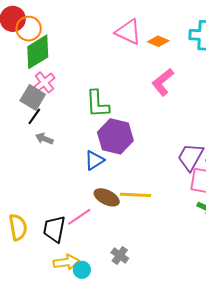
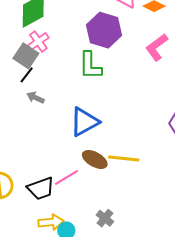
purple hexagon: (115, 136) -> (104, 30), moved
blue triangle: (94, 160) -> (84, 122), size x1.5
black trapezoid: (54, 229) -> (41, 188), turned -124

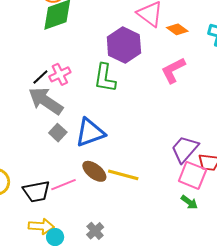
pink cross: (38, 41) -> (60, 74), moved
gray square: (26, 56) -> (58, 133), moved, size x0.7
gray arrow: (35, 98) -> (46, 101), size x2.0

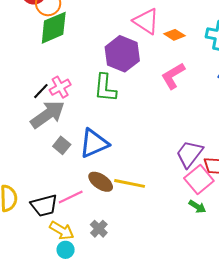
gray arrow: (46, 101) -> (48, 114), turned 114
pink square: (193, 175) -> (199, 180), turned 32
yellow arrow: (41, 226) -> (62, 231), moved, turned 30
gray cross: (95, 231) -> (99, 229), moved

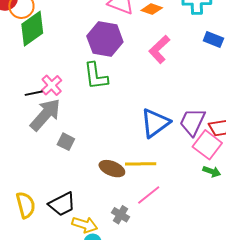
black line: (41, 91) -> (34, 93), turned 48
blue triangle: (94, 143) -> (155, 123), moved
pink line: (71, 197) -> (149, 195), moved

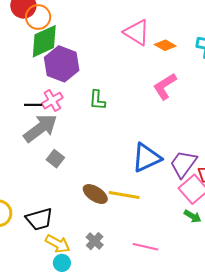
purple hexagon: (105, 39) -> (62, 64), moved
green L-shape: (96, 76) -> (97, 100), size x0.7
pink line: (149, 195) -> (146, 247), moved, turned 40

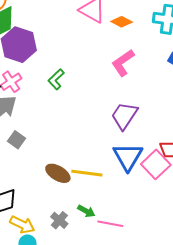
green L-shape: (97, 100) -> (56, 79), turned 45
blue triangle: (146, 158) -> (128, 157), moved, turned -32
purple trapezoid: (183, 164) -> (124, 116), moved
green arrow: (193, 216) -> (86, 211), moved

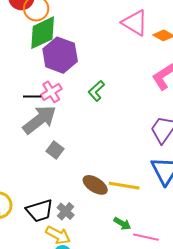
gray cross: (59, 220) -> (66, 211), moved

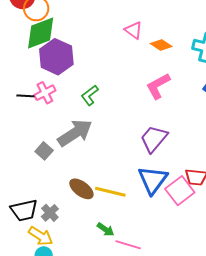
pink triangle: (135, 23) -> (133, 30), size x0.7
gray arrow: (40, 120) -> (75, 133), moved

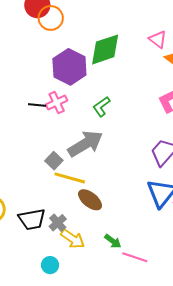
pink triangle: (133, 30) -> (158, 39), moved
green diamond: (41, 33) -> (105, 49), moved
yellow line: (110, 192) -> (70, 178), moved
yellow arrow: (41, 236) -> (73, 239), moved

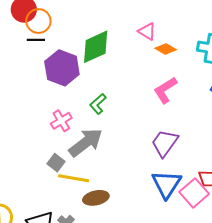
pink cross: (57, 103) -> (61, 121), moved
black line: (37, 105) -> (36, 40), moved
brown ellipse: (90, 200) -> (96, 198), turned -45

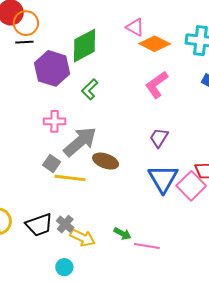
orange diamond: (166, 49) -> (155, 44), size x1.4
green L-shape: (98, 104) -> (90, 89), moved
pink cross: (61, 121) -> (55, 121), turned 35
purple trapezoid: (165, 143) -> (159, 138), size x0.7
brown ellipse: (96, 198) -> (106, 161), moved, turned 35

